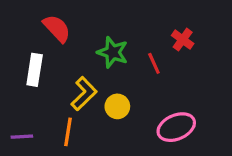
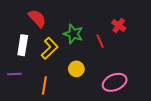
yellow L-shape: (84, 94) -> (50, 48), moved
purple line: (22, 137) -> (14, 74), moved

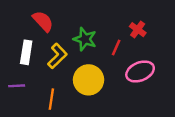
red line: (100, 41) -> (116, 48), turned 48
yellow circle: (76, 69) -> (89, 80), size x1.6
pink ellipse: (115, 82) -> (140, 71), moved

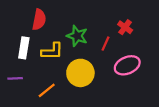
red semicircle: (43, 21) -> (39, 20), turned 54
yellow L-shape: (57, 56) -> (52, 51), turned 45
orange line: (51, 99) -> (47, 90), turned 42

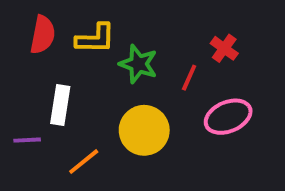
red semicircle: (39, 20) -> (43, 35), moved
white rectangle: (24, 48) -> (60, 105), moved
yellow L-shape: (52, 51) -> (95, 39), moved

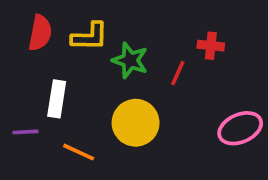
red cross: (224, 48) -> (211, 46), turned -30
pink ellipse: (228, 117) -> (240, 128), moved
orange line: (84, 162) -> (79, 152), turned 64

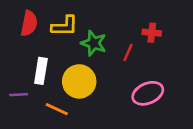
yellow circle: (136, 123) -> (79, 81), moved
pink ellipse: (240, 128) -> (148, 93), moved

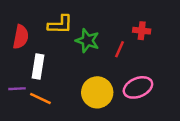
red semicircle: (29, 23) -> (21, 37), moved
yellow circle: (79, 81) -> (97, 92), moved
orange line: (57, 109) -> (40, 99), moved

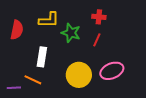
red cross: (142, 31) -> (99, 17), moved
white rectangle: (38, 66) -> (42, 57), moved
purple line: (17, 89) -> (14, 88), moved

